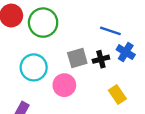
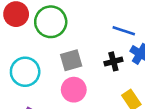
gray square: (77, 58) -> (71, 60), moved
cyan circle: (34, 67) -> (25, 72), moved

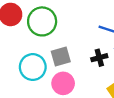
cyan circle: (25, 72) -> (33, 67), moved

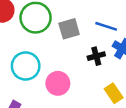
gray square: (61, 57) -> (69, 29), moved

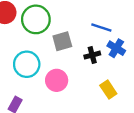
gray square: (69, 29) -> (62, 41), moved

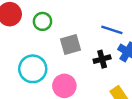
green circle: (36, 19) -> (42, 21), size x0.6

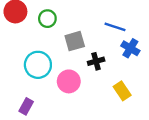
black cross: (102, 59) -> (96, 61), moved

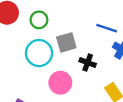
black cross: (96, 61) -> (88, 63), turned 35
cyan circle: (38, 65) -> (39, 53), moved

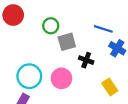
green circle: (39, 20) -> (51, 26), moved
cyan circle: (39, 53) -> (29, 76), moved

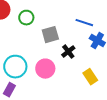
green circle: (51, 26) -> (26, 18), moved
black cross: (86, 60) -> (68, 52), turned 32

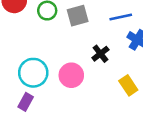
blue line: (84, 23) -> (121, 17), turned -30
gray square: (50, 35) -> (78, 16), moved

